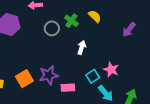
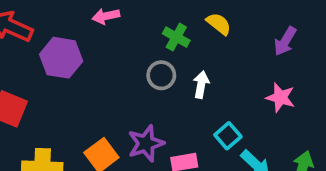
gray circle: (52, 28) -> (161, 75), moved
pink star: (111, 70) -> (280, 98), moved

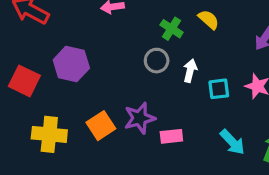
purple hexagon: (61, 58) -> (71, 64), moved
cyan square: (228, 136) -> (219, 89), moved, turned 30

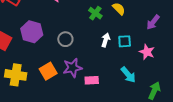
gray circle: (157, 61) -> (65, 39), moved
cyan square: (219, 89) -> (125, 41), moved
cyan arrow: (232, 142) -> (128, 75), moved

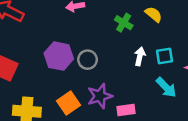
purple hexagon: (32, 32) -> (59, 56), moved
cyan arrow: (128, 75) -> (166, 87), moved

